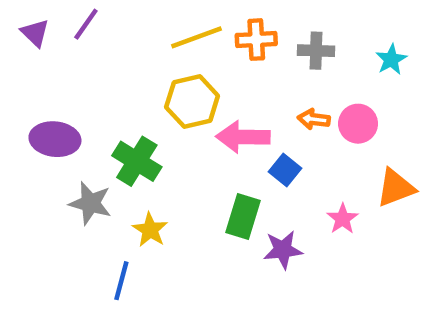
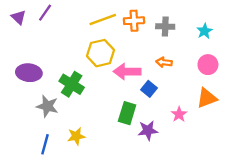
pink circle: (358, 124) -> (208, 65), moved
yellow star: (150, 230) -> (76, 136), moved, turned 30
blue line: (121, 281) -> (45, 144), moved

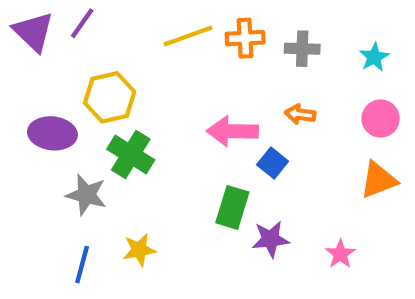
purple triangle: (18, 17) -> (33, 32), size x1.5
yellow hexagon: (101, 53) -> (110, 97), moved
pink star: (179, 114) -> (340, 254), moved

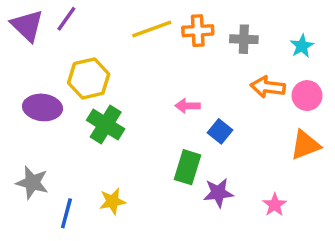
orange arrow: (300, 114) -> (268, 87), moved, size x1.4
pink arrow: (232, 131) -> (188, 106), size x0.6
gray star: (86, 195) -> (32, 183), moved

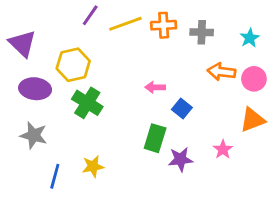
purple line: (66, 19) -> (90, 15), moved
purple triangle: (27, 26) -> (22, 44), moved
gray star: (32, 183) -> (34, 135), moved
pink star: (275, 205) -> (223, 149), moved

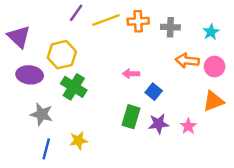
gray star: (34, 135) -> (42, 114), moved
purple star: (181, 159) -> (158, 124), moved

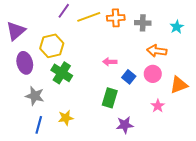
purple triangle: (19, 37) -> (16, 31), turned 35
pink circle: (215, 67) -> (153, 74), moved
purple ellipse: (30, 75) -> (25, 63), turned 70
purple star: (158, 124) -> (125, 125), moved

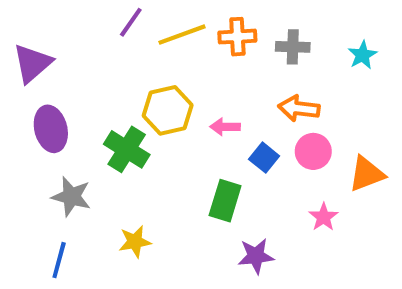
yellow hexagon: (52, 46) -> (168, 110), moved
orange arrow: (157, 51) -> (299, 108), moved
blue line: (39, 125) -> (59, 260), moved

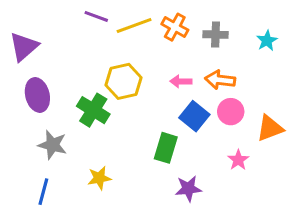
purple line: (131, 22) -> (96, 16), turned 75
orange cross: (237, 37) -> (175, 27), turned 32
pink arrow: (225, 127) -> (181, 81), moved
blue square: (264, 158) -> (194, 116), size x1.4

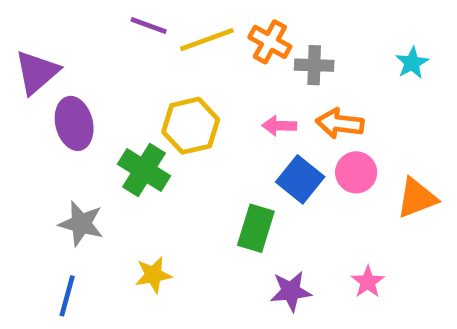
gray cross: (216, 35) -> (314, 65), moved
purple ellipse: (37, 95) -> (74, 123), moved
pink star: (238, 160) -> (368, 282), moved

